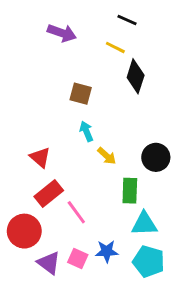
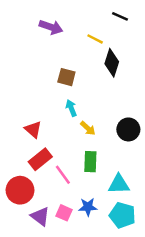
black line: (127, 20) -> (120, 16), moved
green rectangle: (130, 191) -> (90, 162), moved

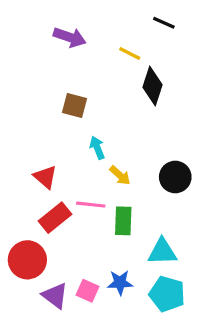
brown square: (66, 77) -> (75, 105), moved
pink line: (63, 175) -> (91, 205), moved, turned -48

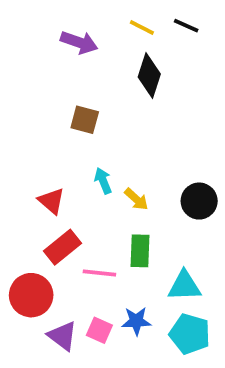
yellow line: (130, 54) -> (142, 28), moved
black diamond: (152, 86) -> (149, 75), moved
cyan arrow: (97, 148) -> (103, 181), moved
pink line: (91, 205) -> (99, 273), moved

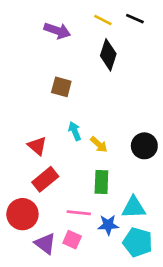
pink line: (99, 273) -> (79, 213), moved
blue star: (136, 321) -> (108, 225), moved

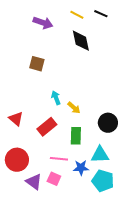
black diamond: (108, 55) -> (81, 41), turned -30
brown square: (61, 87) -> (37, 64), moved
red triangle: (37, 146) -> (16, 119), moved
black circle: (144, 146) -> (108, 123), moved
red rectangle: (45, 179) -> (47, 127), moved

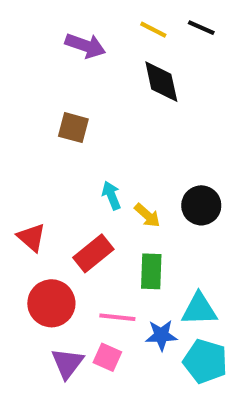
black circle: (108, 123) -> (201, 205), moved
red circle: (17, 160) -> (51, 303), moved
purple triangle: (34, 182) -> (67, 363), turned 30

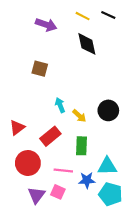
red triangle: (31, 237) -> (17, 128), turned 42

